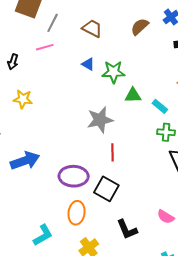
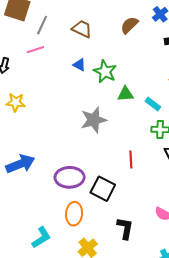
green star: (113, 72) -> (105, 72), turned 30
red line: (112, 152) -> (131, 160), moved
black L-shape: (127, 229) -> (125, 228), turned -145

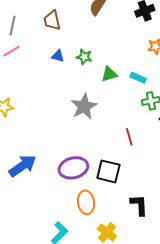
brown trapezoid: (82, 29) -> (52, 20), turned -115
green star: (105, 72) -> (84, 57), size x0.7

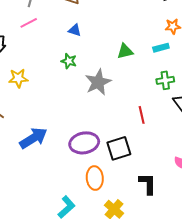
green star: (84, 57) -> (69, 61), moved
cyan rectangle: (138, 78) -> (161, 48), moved, turned -42
black square: (108, 171) -> (119, 148), turned -35

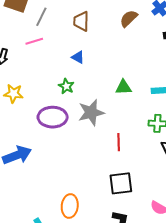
red line: (142, 115) -> (119, 142), moved
purple ellipse: (84, 143) -> (53, 117), moved
black square: (119, 148) -> (121, 183), moved

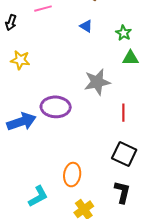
green star: (66, 86) -> (124, 33), moved
purple ellipse: (53, 117) -> (56, 107), moved
black square: (121, 183) -> (124, 154), turned 30

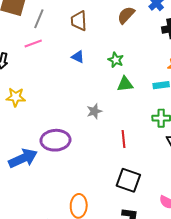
gray star: (97, 82) -> (94, 111), size x0.6

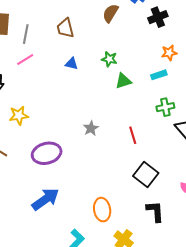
gray star: (94, 111) -> (91, 128), moved
purple ellipse: (55, 140) -> (47, 153), moved
blue arrow: (23, 158) -> (45, 199), moved
black square: (128, 180) -> (146, 175), turned 30

